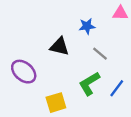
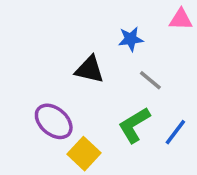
purple ellipse: (24, 72) -> (54, 121), moved
yellow square: (56, 103) -> (84, 154), turned -30

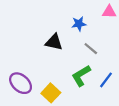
purple ellipse: (54, 121) -> (21, 83), moved

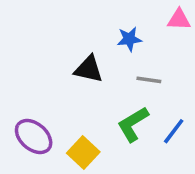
gray line: (91, 49) -> (149, 80), turned -32

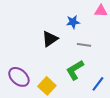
black triangle: (89, 69) -> (50, 39), turned -48
blue line: (174, 131) -> (98, 84), moved

